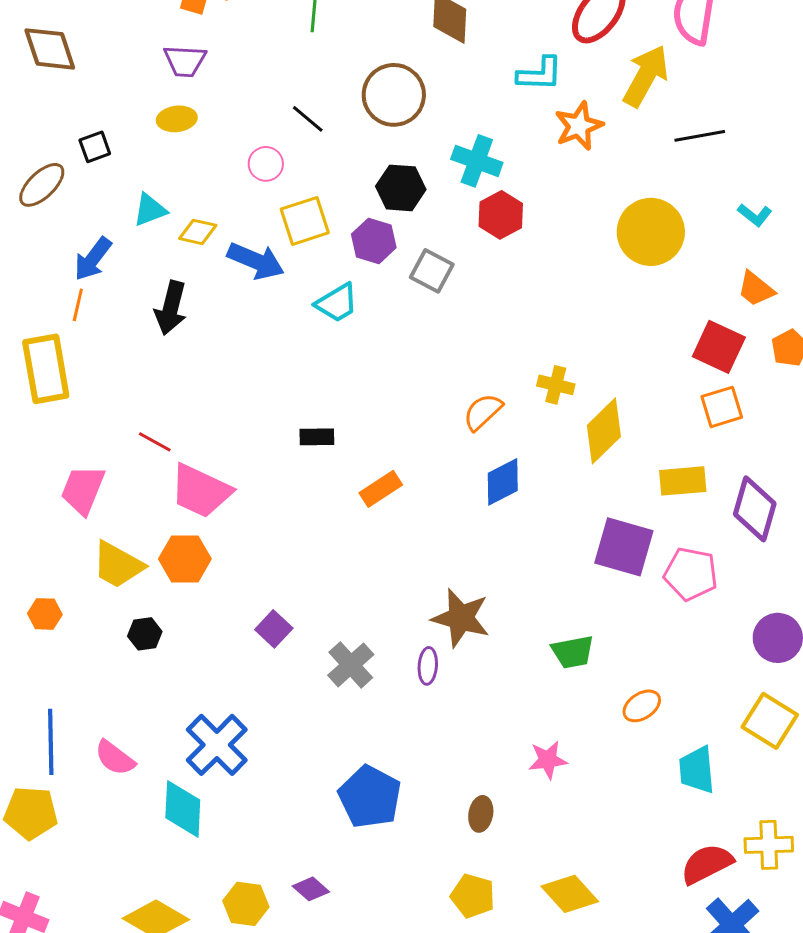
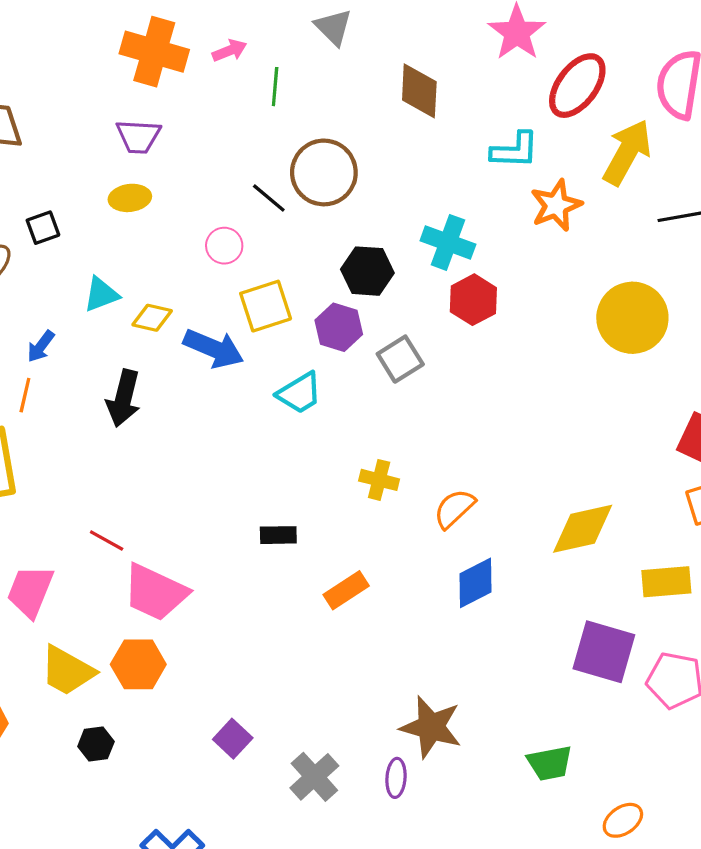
brown circle: (394, 95) -> (324, 172), moved
blue arrow: (93, 259) -> (41, 346), size x0.7
gray square: (432, 271) -> (400, 359), turned 30
yellow cross: (556, 385) -> (379, 480), moved
yellow diamond: (604, 431) -> (583, 529), turned 32

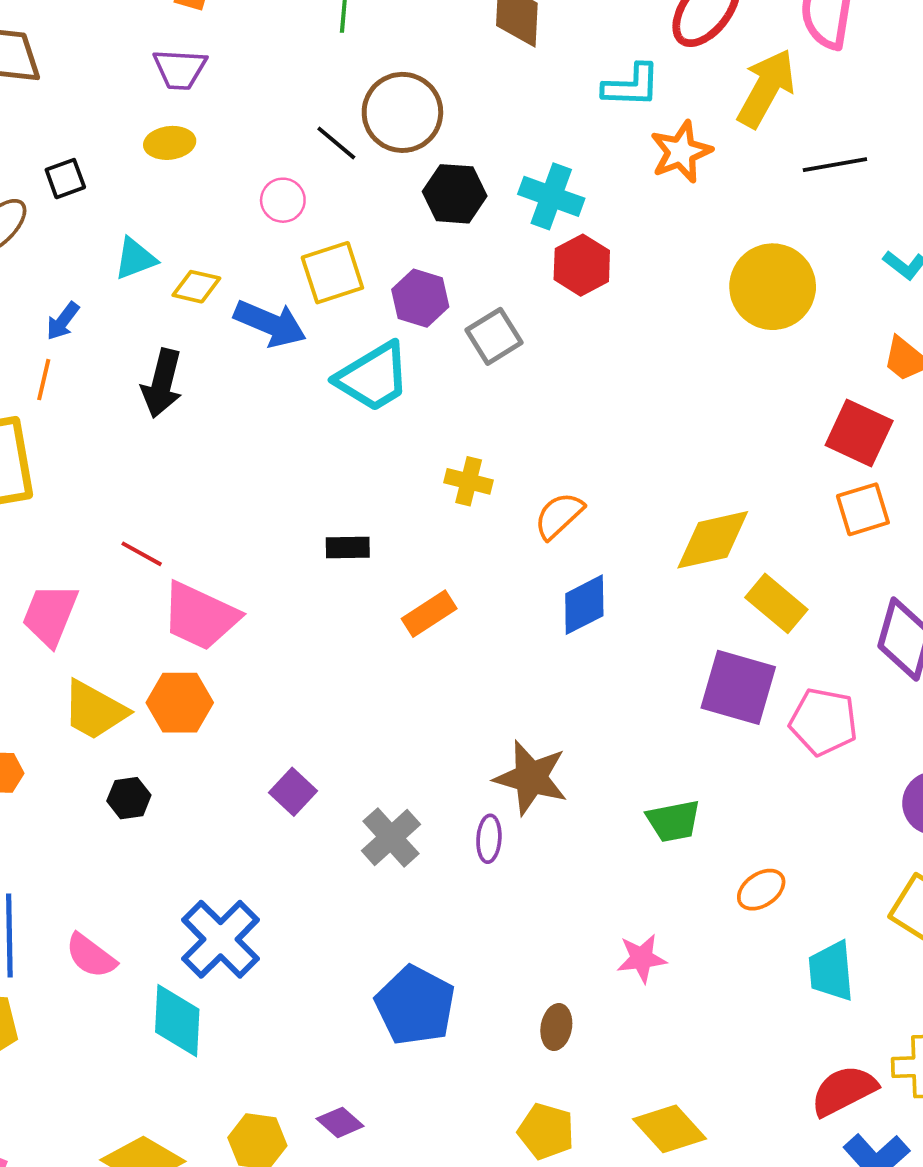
black hexagon: (367, 271) -> (455, 194), moved
cyan trapezoid: (300, 393) -> (373, 377), size x1.4
yellow rectangle: (666, 582) -> (776, 603), moved, turned 45

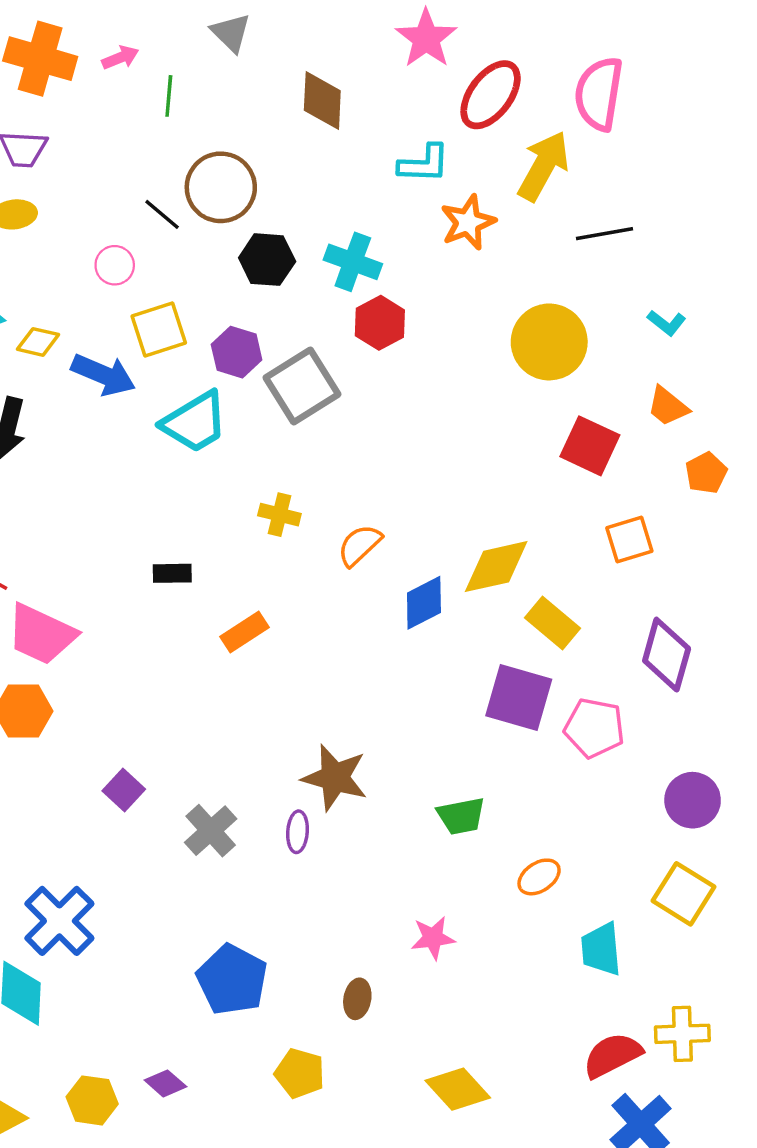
gray square: (494, 336) -> (302, 386), size x1.5
red square: (859, 433) -> (590, 446), moved
blue diamond: (584, 605) -> (424, 603), moved
yellow pentagon: (546, 1131) -> (300, 1073), moved

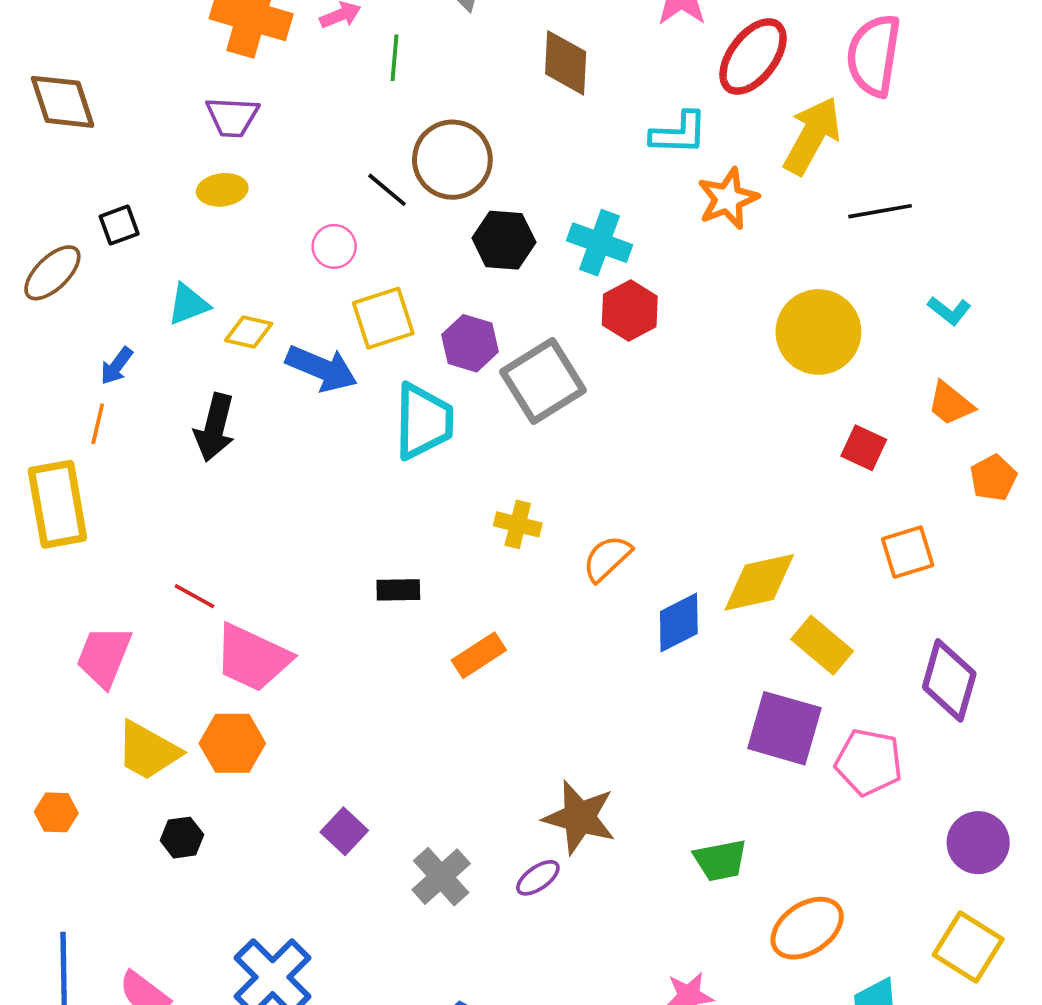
cyan trapezoid: (195, 422) -> (423, 421), turned -58
red square: (590, 446) -> (864, 448), size x0.7
purple ellipse: (298, 832) -> (538, 878), turned 51
orange ellipse: (539, 877) -> (807, 928), size x1.5

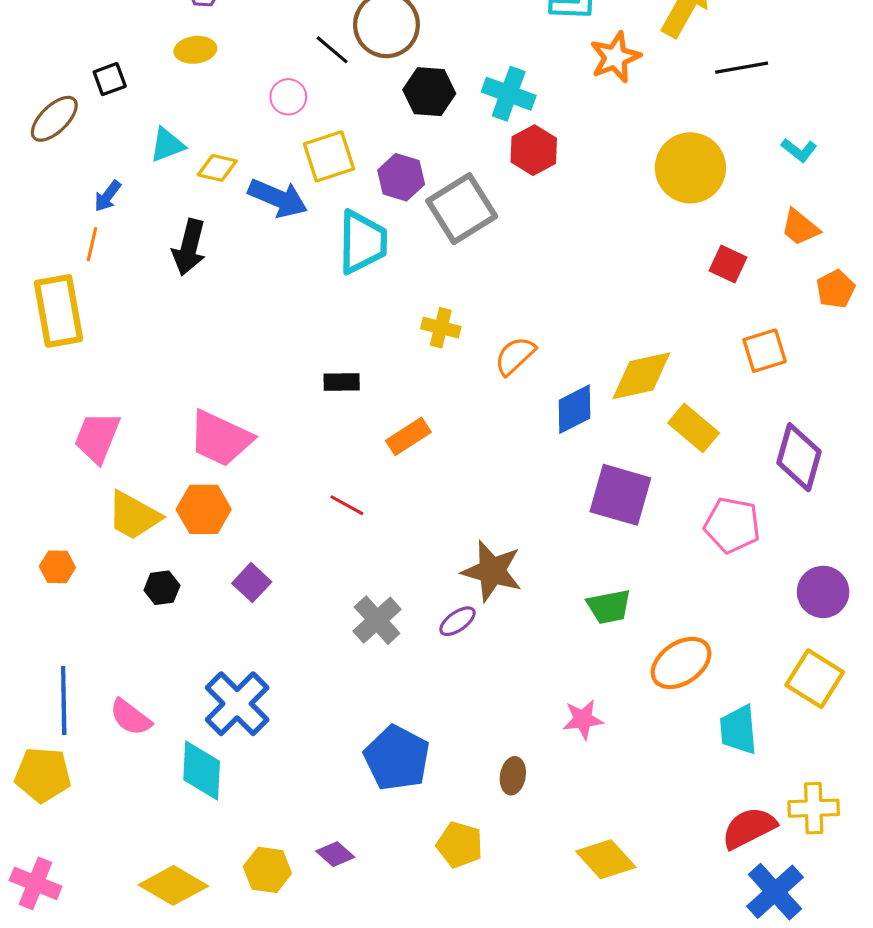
red line: (195, 596) -> (347, 505), moved
purple square: (784, 728) -> (620, 495), moved
purple square: (344, 831) -> (252, 583), moved

